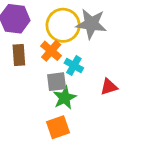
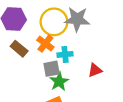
brown rectangle: (19, 55) -> (19, 49), turned -42
cyan cross: (74, 65) -> (65, 54), turned -32

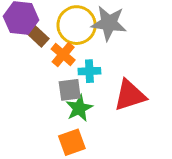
brown rectangle: (19, 49) -> (37, 35), moved
red triangle: (95, 70) -> (130, 95), size x1.6

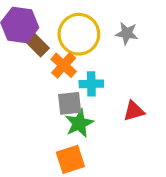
gray star: (109, 23) -> (127, 33), moved, size x0.6
red triangle: (130, 95) -> (134, 111), size x0.6

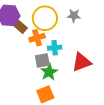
orange cross: (64, 65) -> (37, 38), turned 35
red triangle: (134, 111) -> (82, 62), size x1.5

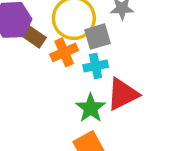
gray square: (42, 60) -> (97, 37), moved
red triangle: (82, 62) -> (123, 94), moved

